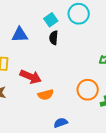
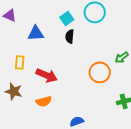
orange circle: (88, 90) -> (100, 72), moved
orange semicircle: (46, 95) -> (44, 101), moved

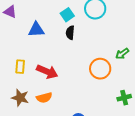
yellow rectangle: (20, 62) -> (20, 67), moved
brown star: (14, 91) -> (20, 98), moved

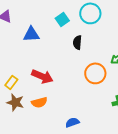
black semicircle: (70, 33) -> (77, 42), moved
yellow rectangle: (20, 67) -> (11, 82), moved, turned 32

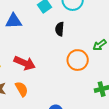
orange semicircle: (39, 102) -> (22, 89), turned -105

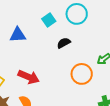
black semicircle: (60, 29) -> (64, 43), turned 56

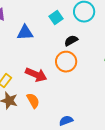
orange circle: (82, 74) -> (66, 62), moved

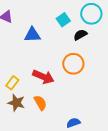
black semicircle: (71, 41) -> (80, 35), moved

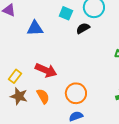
cyan square: (63, 20) -> (66, 13), turned -32
orange circle: (73, 64) -> (76, 93), moved

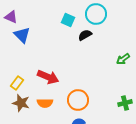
blue triangle: (35, 28) -> (22, 35), moved, turned 48
orange semicircle: (43, 96) -> (45, 103), turned 119

